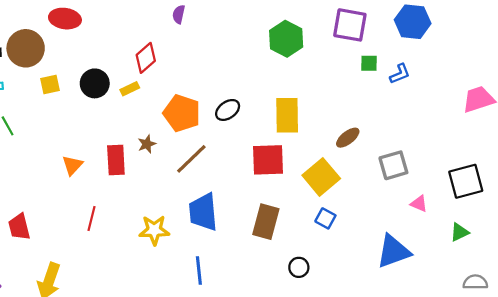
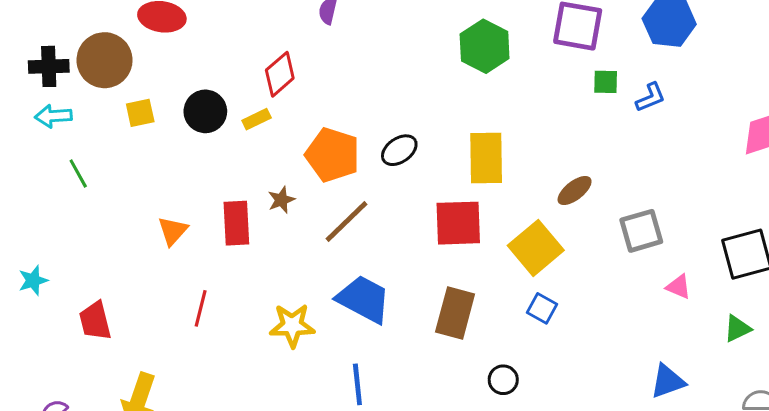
blue trapezoid: (203, 212) -> (364, 299), turned 123
blue triangle: (393, 251) -> (668, 381), moved, size x0.7

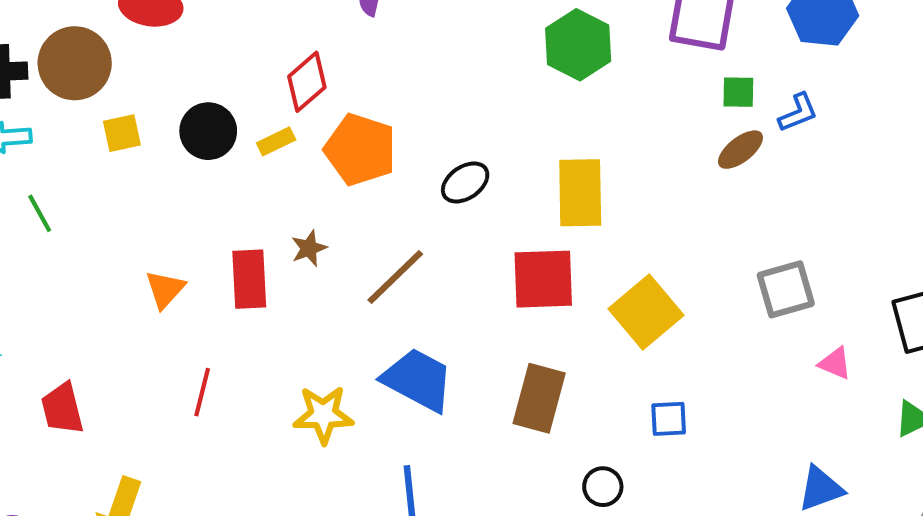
orange pentagon: (333, 155) -> (360, 150), moved
brown ellipse: (575, 190) -> (741, 150), moved
blue square: (542, 308) -> (669, 419), moved, turned -32

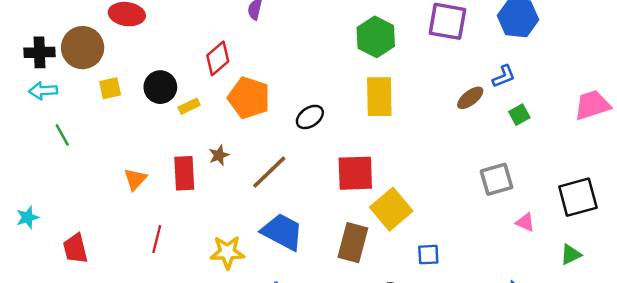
green square: (738, 92) -> (519, 115), moved, turned -30
yellow rectangle: (276, 141) -> (189, 106), moved
yellow rectangle: (580, 193) -> (379, 97), moved
yellow square: (646, 312) -> (391, 209), moved

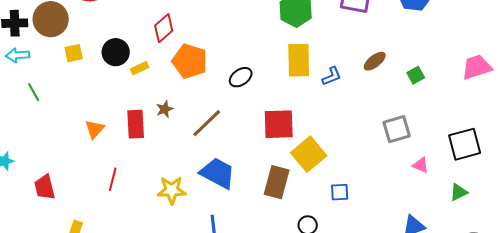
blue L-shape: (504, 76) -> (332, 76), moved

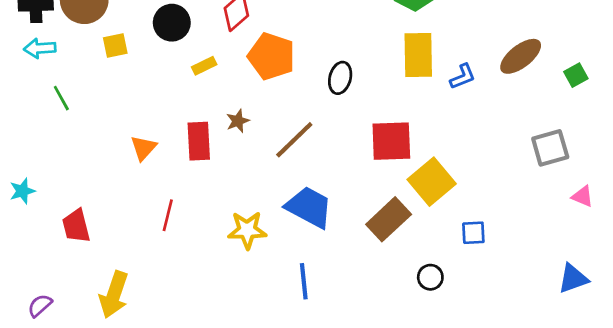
black circle: (116, 52) -> (172, 23), moved
brown ellipse: (375, 61) -> (521, 56), size x1.4
black ellipse: (241, 77) -> (340, 78), turned -40
brown rectangle: (277, 182) -> (389, 219), turned 32

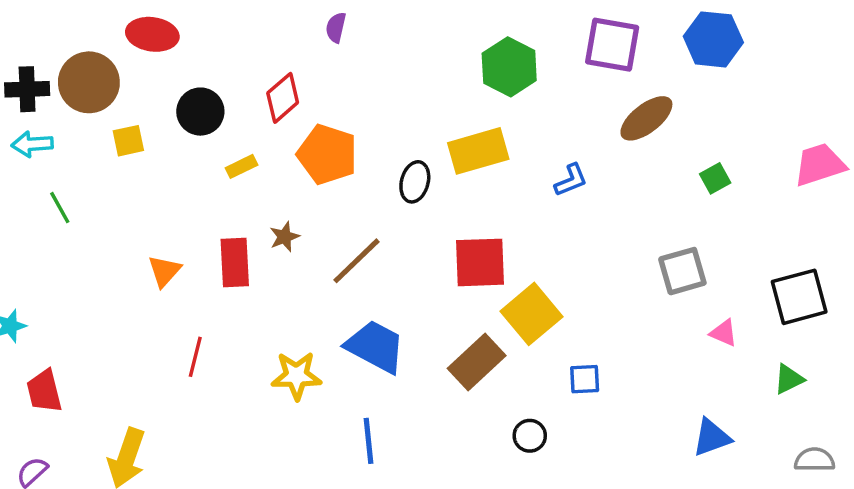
yellow rectangle: (418, 55) -> (478, 151), moved, turned 75
brown ellipse: (521, 56) -> (646, 118), moved
red trapezoid: (76, 226) -> (44, 391), moved

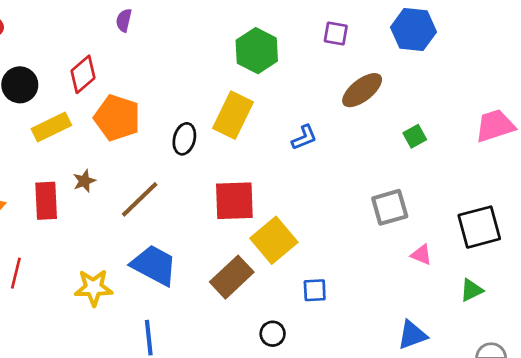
purple square: (612, 45) -> (336, 34), size x0.6
yellow rectangle: (478, 151) -> (233, 115), turned -48
yellow rectangle: (242, 166) -> (51, 127), size x1.6

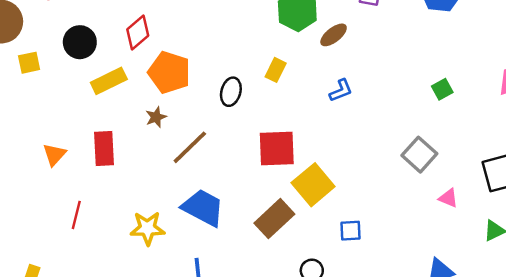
brown ellipse: (362, 90) -> (334, 35), moved, size x0.7
yellow rectangle: (233, 115) -> (276, 70), size x0.6
brown star: (84, 181) -> (156, 117), moved
gray square: (390, 207) -> (419, 155), turned -32

